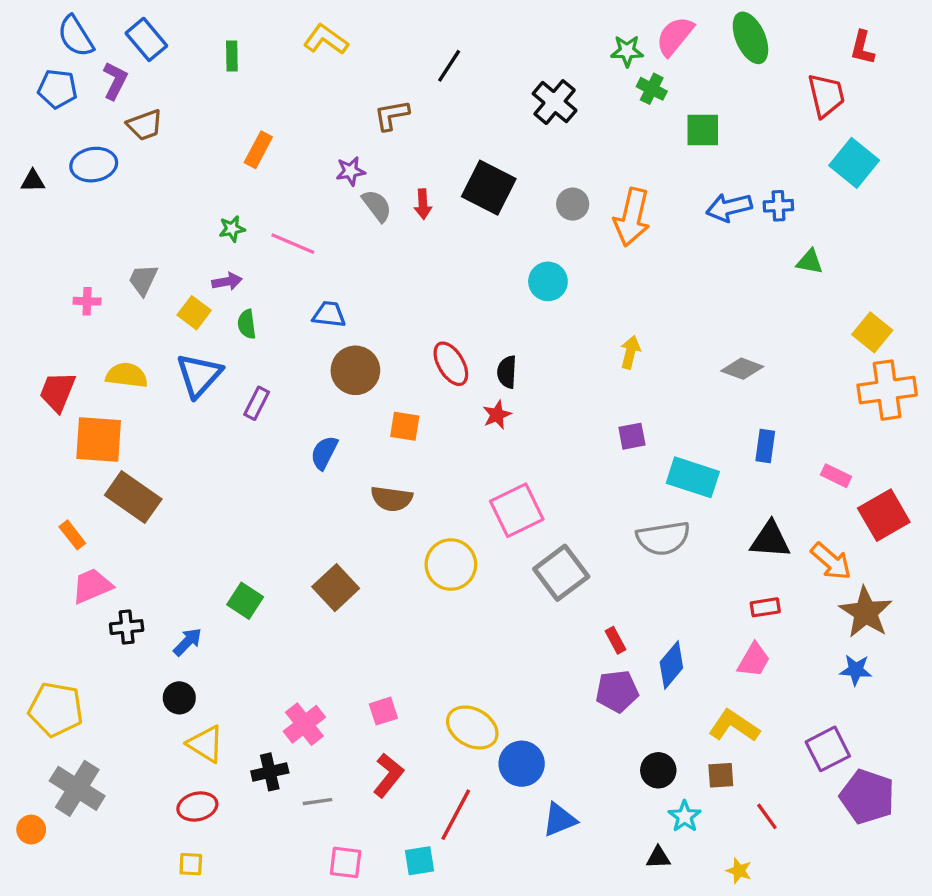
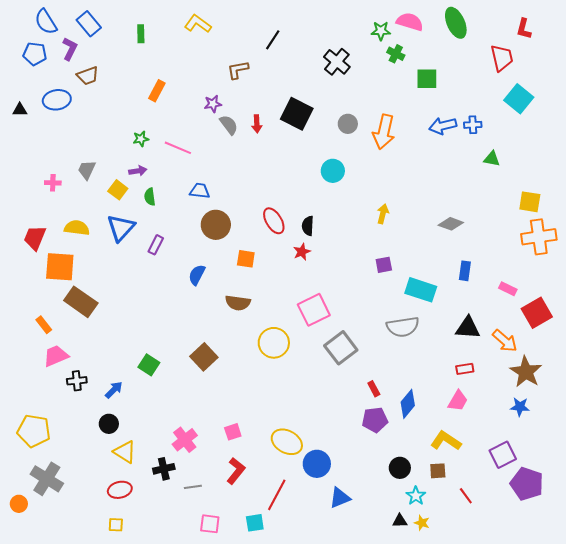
pink semicircle: (675, 36) -> (410, 22), turned 68
yellow square: (872, 332) -> (530, 202), turned -30
yellow star: (739, 871) -> (422, 523), moved

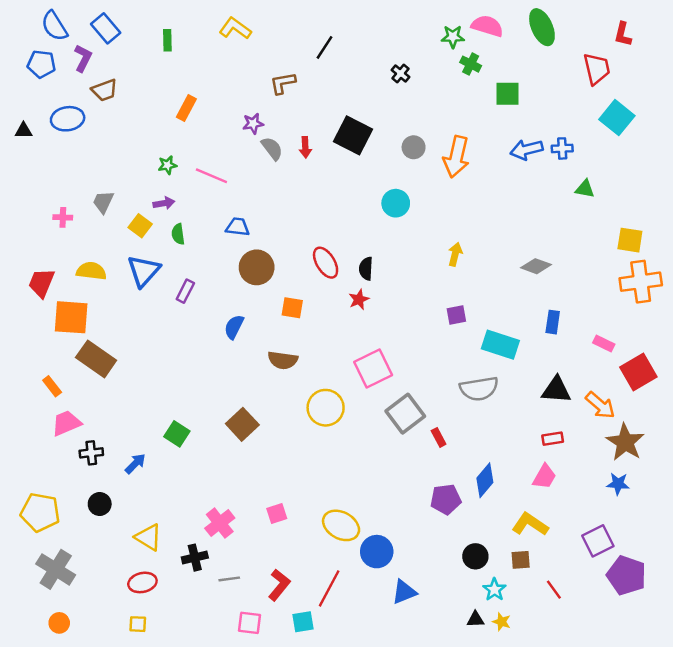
black cross: (337, 62) -> (400, 74), size x0.6
red rectangle: (374, 389) -> (439, 437), moved
black circle: (109, 424) -> (100, 504), moved
red L-shape: (236, 471) -> (279, 585), moved
orange circle: (19, 504) -> (59, 623), moved

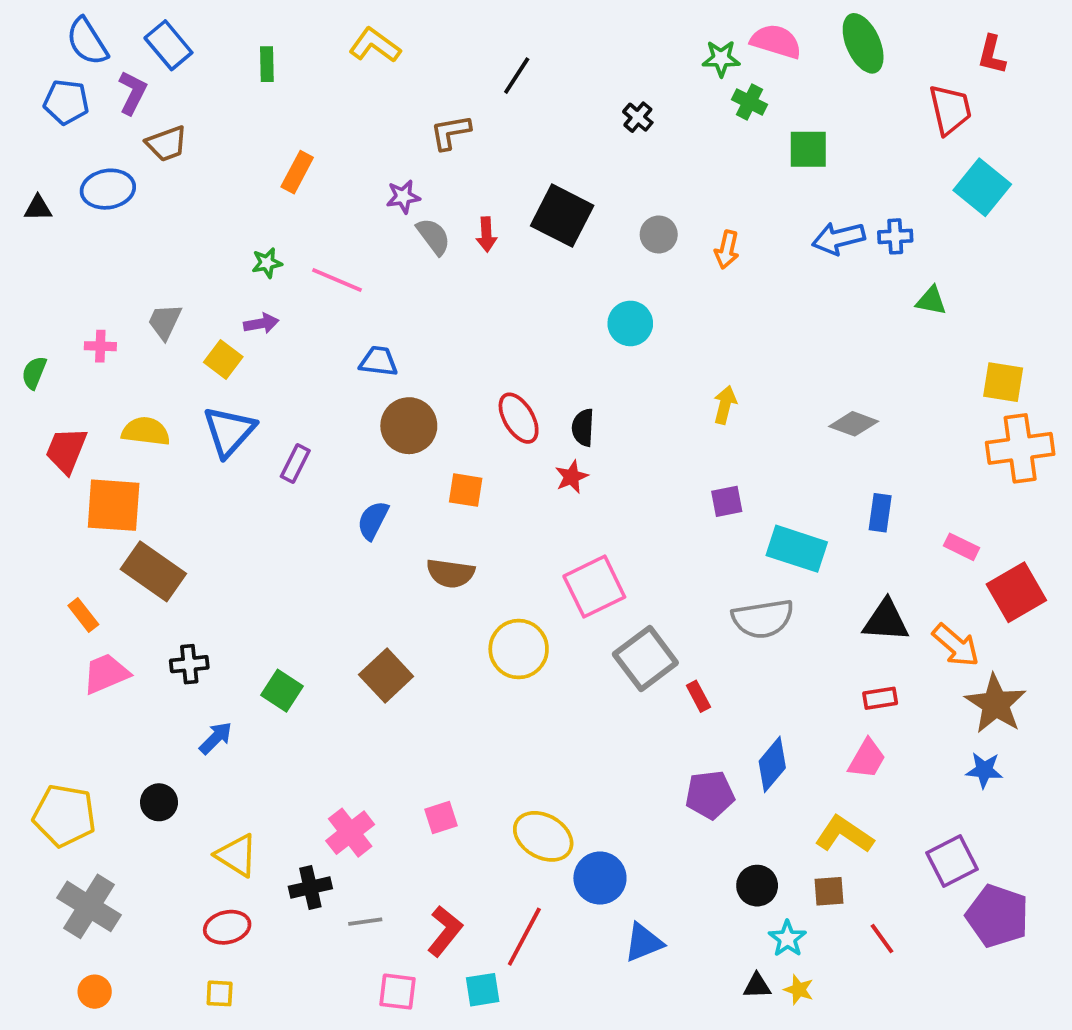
orange arrow: (456, 157) -> (727, 250), size x0.6
green semicircle: (178, 234) -> (34, 373), moved, turned 30
black cross: (91, 453) -> (189, 664), moved

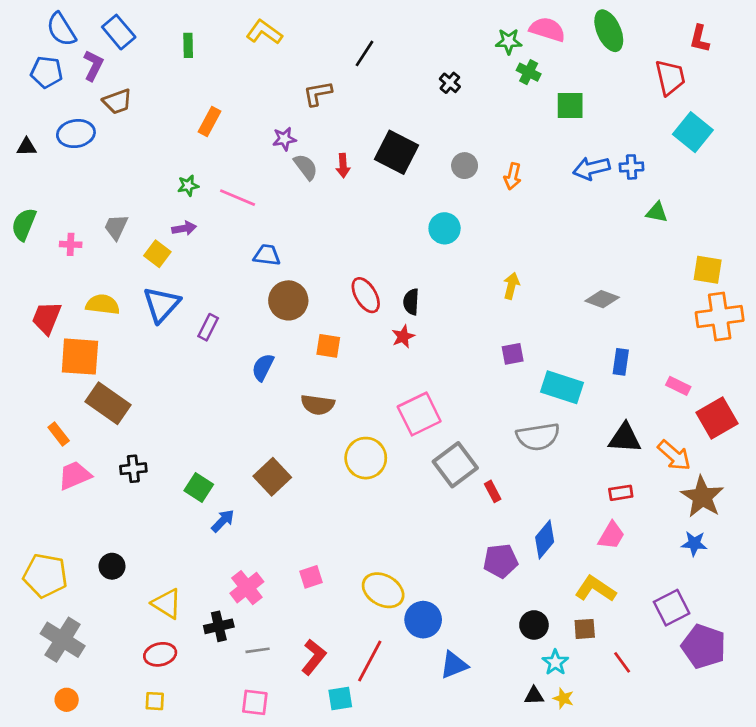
green semicircle: (34, 373) -> (24, 224), moved, size x1.4
blue arrow: (216, 738) -> (223, 521), moved
pink square: (397, 992) -> (255, 702), moved

